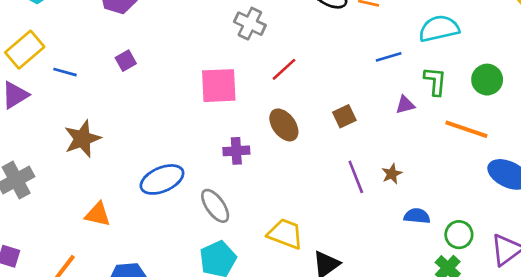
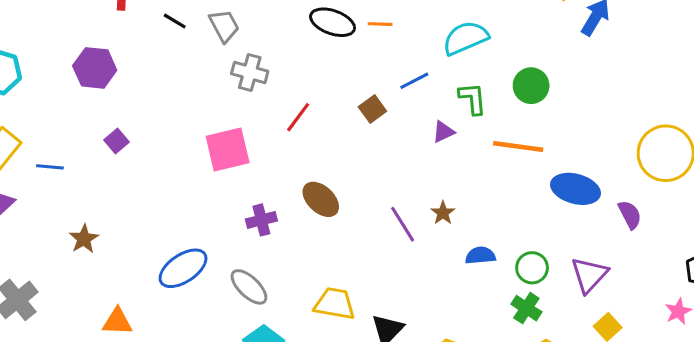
brown square: (344, 116) -> (372, 109), moved
brown ellipse: (284, 125) -> (321, 199), moved
brown star: (82, 139) -> (84, 239), size x0.7

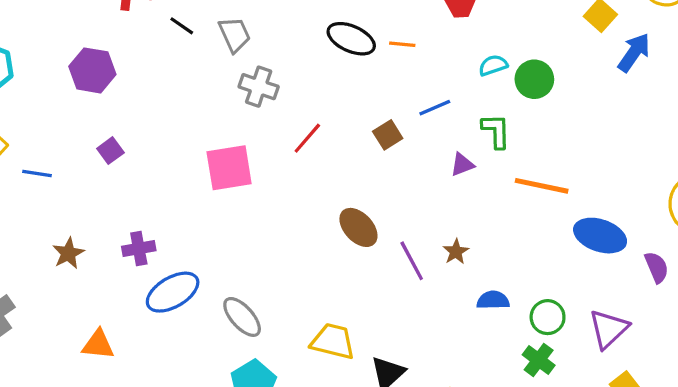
cyan semicircle: (466, 38) -> (493, 65), size x0.6
green circle: (531, 86) -> (534, 79), moved
brown ellipse: (321, 199) -> (358, 227), moved
purple cross: (261, 220) -> (139, 248), moved

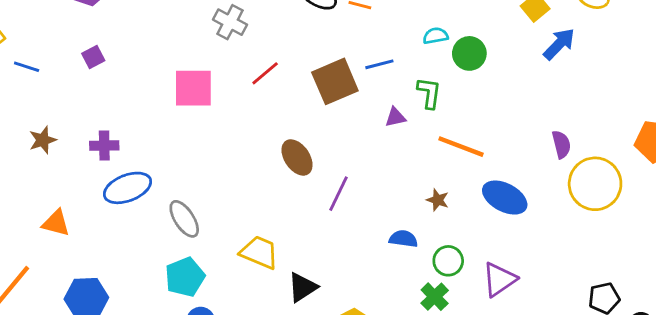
brown square: (388, 135) -> (335, 81), size x1.8
brown star: (456, 252) -> (438, 200), moved, turned -30
purple line: (412, 261) -> (338, 194), turned 45
purple semicircle: (657, 267) -> (561, 144), moved

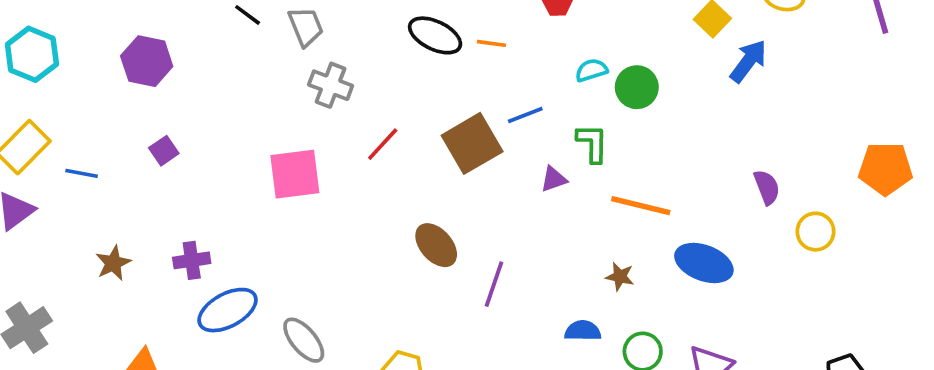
yellow circle: (595, 184) -> (816, 232), size x0.6

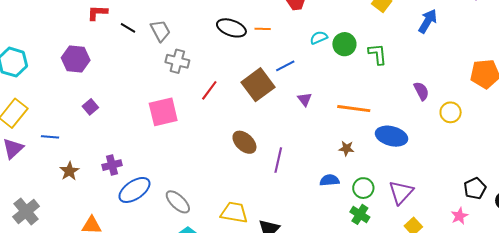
blue arrow: (748, 61) -> (428, 21), moved
green L-shape: (592, 143) -> (378, 54), moved
blue line: (82, 173) -> (50, 137), moved
purple triangle: (554, 179) -> (305, 99), turned -42

